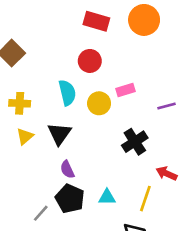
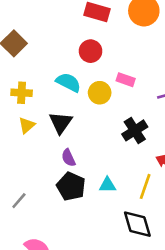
pink rectangle: (126, 90) -> (126, 80), turned 36
cyan semicircle: (67, 93) -> (68, 82), turned -50
gray line: (41, 213) -> (19, 201), moved

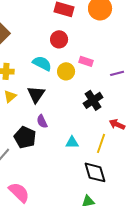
black pentagon: (71, 186) -> (25, 137), moved

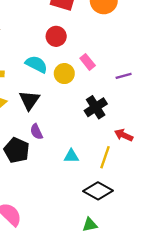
pink rectangle: (86, 61) -> (88, 62), turned 32
black diamond: (95, 172) -> (98, 191), turned -45

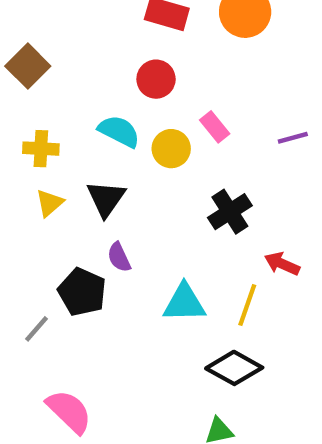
purple line: (124, 76) -> (293, 138), moved
cyan triangle: (71, 156) -> (184, 303), size x1.5

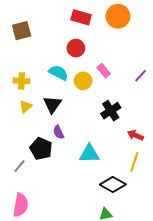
brown square: (28, 66) -> (22, 31), moved, turned 30
purple line: (293, 138) -> (141, 76), turned -32
yellow line: (247, 305) -> (134, 162), moved
pink semicircle: (69, 411) -> (21, 205), moved, turned 55

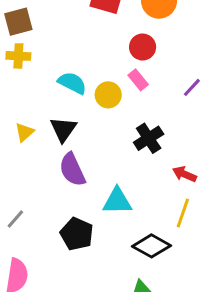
red circle: (76, 48) -> (143, 47), moved
yellow cross: (22, 81) -> (18, 56), moved
purple semicircle: (58, 132) -> (72, 170), size x1.6
black pentagon: (41, 149) -> (77, 234), moved

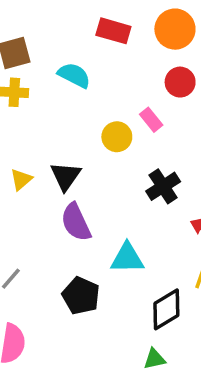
red circle: (143, 47) -> (180, 82), moved
cyan semicircle: (72, 83) -> (74, 75), moved
black diamond: (152, 246) -> (166, 309), turned -60

